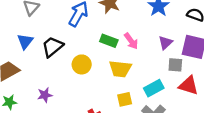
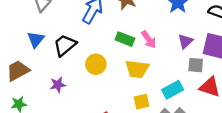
purple star: (45, 95) -> (58, 85), moved

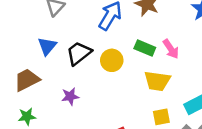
yellow circle: (96, 64) -> (112, 60), moved

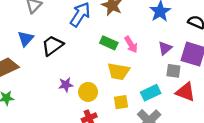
yellow circle: (112, 60) -> (88, 92), moved
purple star: (70, 96) -> (66, 85), moved

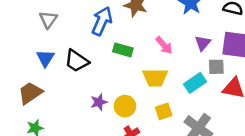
green rectangle: (109, 43) -> (123, 50), moved
black trapezoid: (52, 45) -> (77, 61), turned -100
cyan rectangle: (151, 93) -> (195, 83), moved

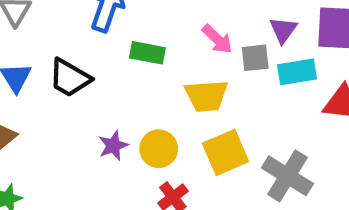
gray square: (216, 67) -> (255, 58), moved
cyan rectangle: (195, 83) -> (297, 72), moved, turned 30
yellow square: (164, 111) -> (226, 152), size x1.5

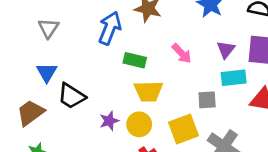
gray square: (255, 58) -> (207, 100), moved
black trapezoid: (70, 78) -> (71, 96), moved
yellow trapezoid: (206, 96) -> (148, 91), moved

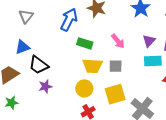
blue triangle: (47, 72) -> (22, 47), turned 35
gray square: (207, 100) -> (116, 66), moved
purple star: (109, 121) -> (45, 86), moved

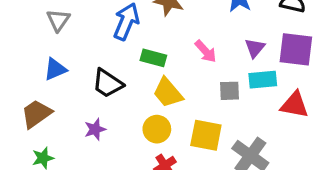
black trapezoid: (38, 65) -> (108, 83), moved
yellow trapezoid: (93, 66) -> (168, 93), turned 50
gray square: (116, 66) -> (230, 91), moved
yellow square: (115, 94) -> (206, 135), turned 30

